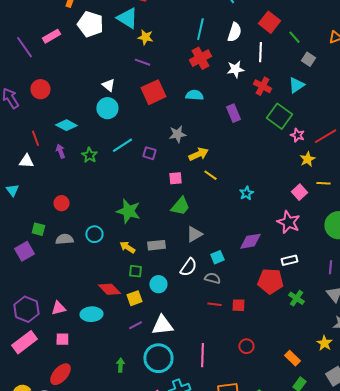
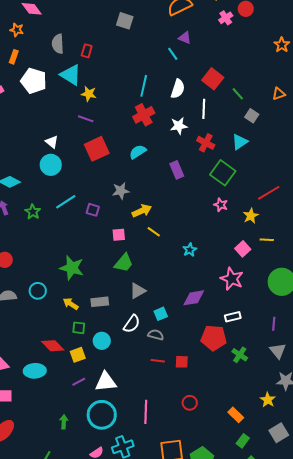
cyan semicircle: (194, 95) -> (138, 152), turned -36
pink star: (297, 135) -> (221, 205), moved

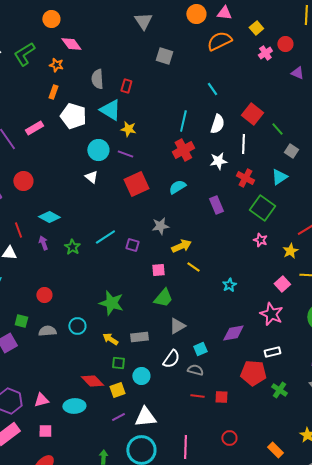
purple triangle: (185, 38) -> (297, 73), moved
cyan circle: (51, 165) -> (98, 150), moved

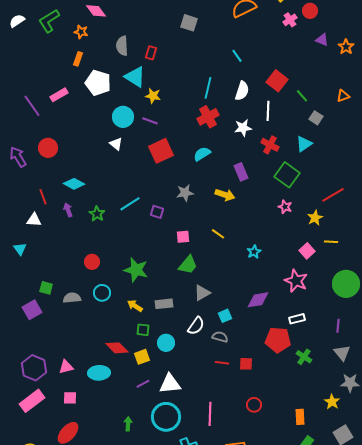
yellow arrow: (181, 246) -> (225, 195), moved, turned 42
red circle: (44, 295) -> (92, 262), moved
orange rectangle: (275, 450) -> (300, 417), turned 42

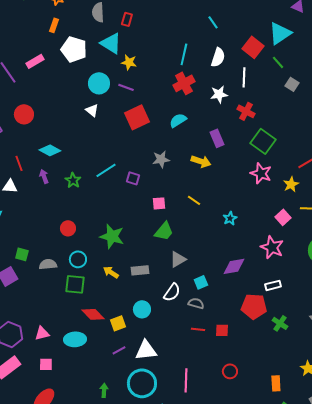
cyan triangle: (304, 144) -> (280, 33), moved, size x1.4
pink star: (285, 207) -> (261, 173), size x1.5
green square: (143, 330) -> (75, 284), moved, size x1.5

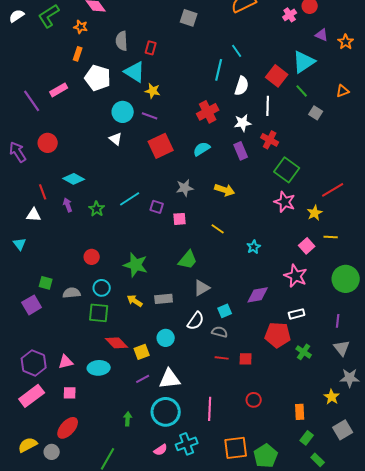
cyan line: (184, 54) -> (219, 70), moved
purple rectangle: (217, 138) -> (241, 151), moved
pink square: (159, 203) -> (180, 219), moved

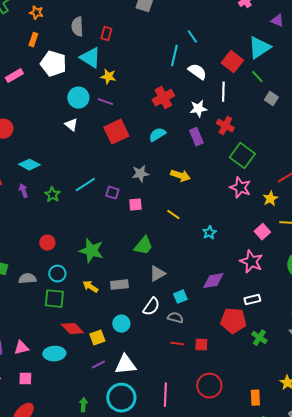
white semicircle: (242, 86) -> (197, 72), turned -72
red circle: (254, 400) -> (209, 386), size x1.6

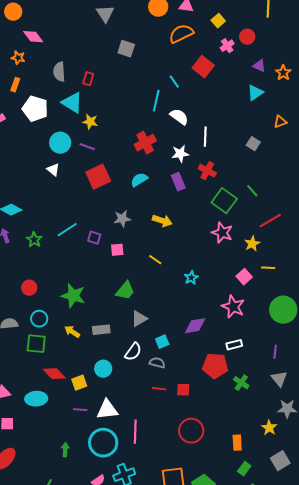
cyan triangle: (259, 48) -> (255, 93), moved, size x0.7
red square: (232, 62) -> (203, 67), moved
green line: (257, 77) -> (252, 191), moved
purple line: (98, 365) -> (80, 410), turned 32
pink line: (165, 395) -> (135, 432), moved

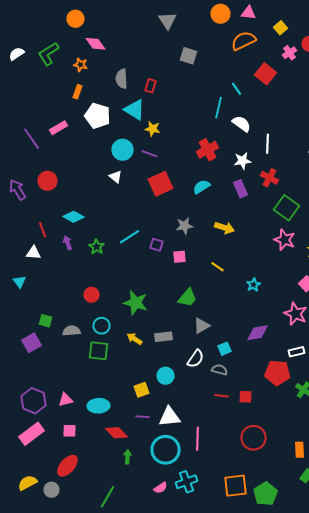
red diamond: (54, 374) -> (116, 433), moved

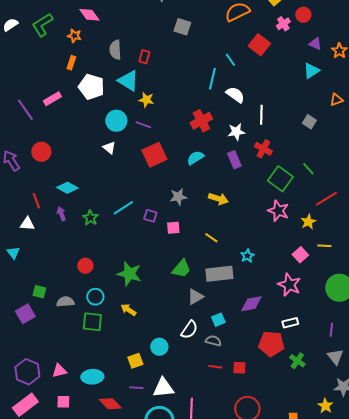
gray rectangle: (164, 337) -> (219, 274), moved, size x1.5

